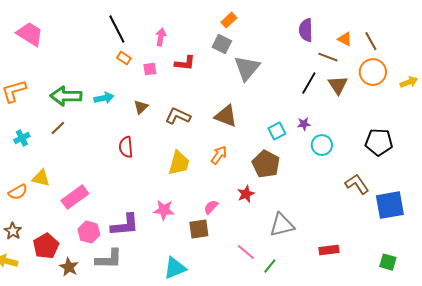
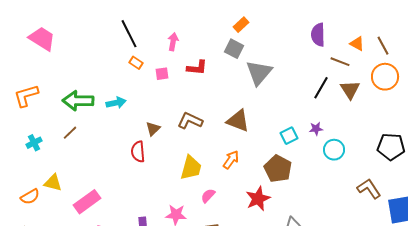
brown triangle: (141, 107) -> (153, 129), moved
red star: (246, 194) -> (258, 199), size x1.4
pink semicircle: (211, 207) -> (208, 196), moved

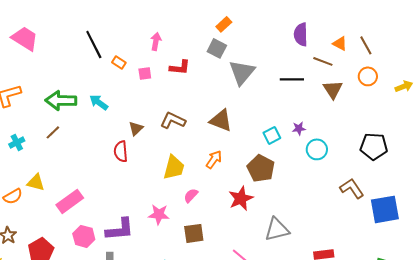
black line: (129, 34) -> (94, 44), moved
orange circle: (385, 77) -> (368, 76), size x0.7
black line: (321, 88) -> (292, 79), moved, turned 60
cyan arrow: (116, 103) -> (99, 102), turned -132

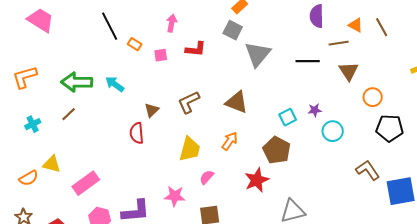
brown line: (323, 61) -> (339, 43), turned -30
orange circle: (368, 76) -> (373, 97), moved
brown L-shape: (173, 120) -> (189, 102), turned -50

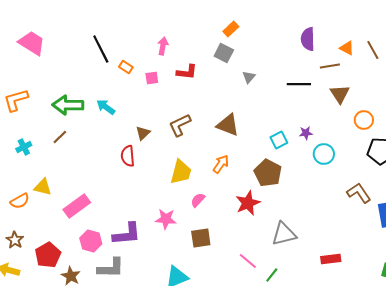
gray triangle: (258, 54) -> (249, 77), size x0.5

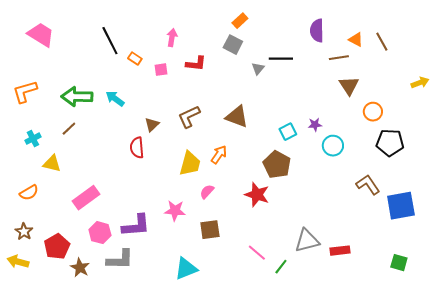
black line: (299, 84) -> (281, 59), moved
orange arrow: (221, 164) -> (219, 155), moved
yellow triangle: (43, 187) -> (52, 164), moved
red star: (248, 203) -> (257, 195), turned -30
gray triangle: (284, 234) -> (307, 241), moved

